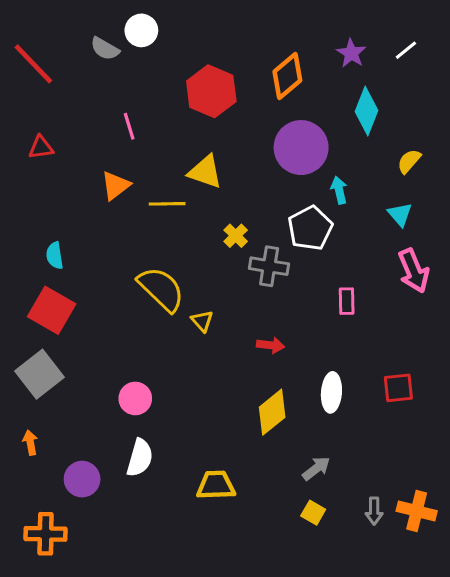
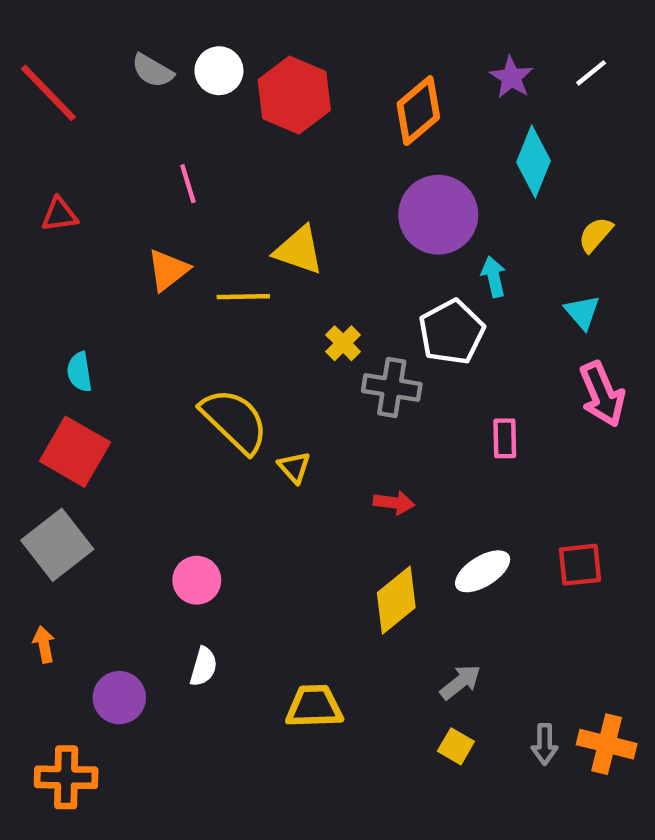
white circle: (141, 30) -> (219, 71), moved
red hexagon: (211, 91) -> (294, 95), moved
white ellipse: (331, 392) -> (483, 571), turned 54
white semicircle: (140, 458) -> (203, 667), size x0.7

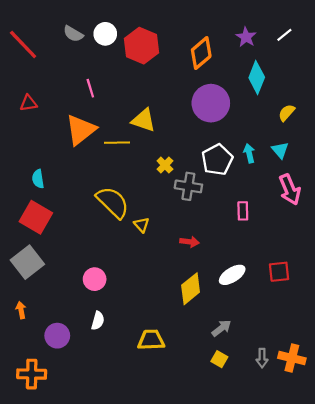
orange triangle: (168, 270) -> (81, 130), size x1.5
cyan arrow: (494, 277) -> (249, 153), moved

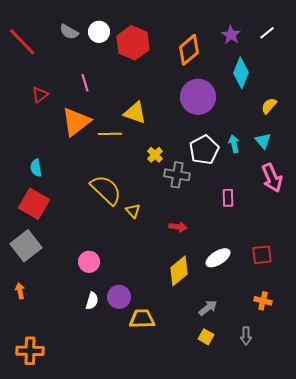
red triangle: (28, 103) -> (40, 95), moved, turned -30
purple circle: (57, 336) -> (119, 297), moved
orange cross: (292, 358) -> (263, 301), moved, size x0.7

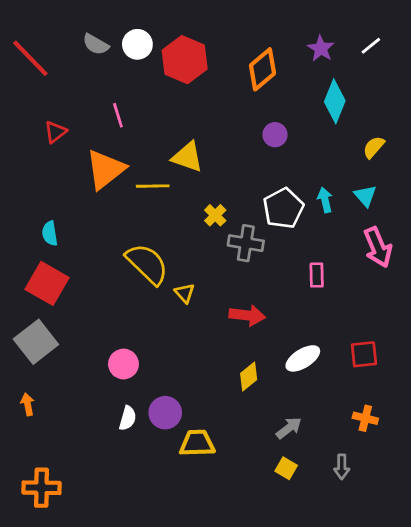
purple circle: (198, 97) -> (275, 135), size x0.5
red arrow: (178, 227) -> (247, 315), size x1.4
yellow diamond: (179, 271) -> (249, 377), size x0.7

